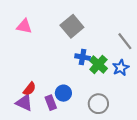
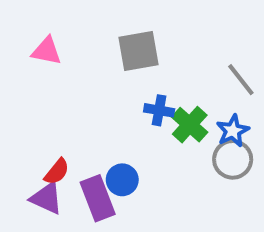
gray square: (72, 26) -> (139, 51), turned 30
purple rectangle: (51, 103) -> (98, 198), size x1.5
gray circle: (98, 104) -> (233, 159), moved

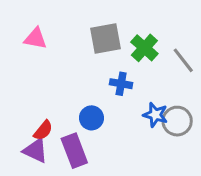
green cross: (190, 125) -> (144, 48), moved
blue star: (233, 131) -> (155, 115), moved, turned -30
blue circle: (122, 180) -> (91, 118), moved

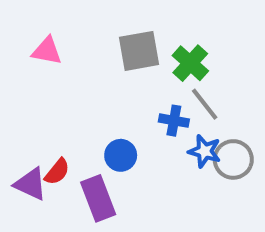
gray line: (183, 60) -> (205, 104), moved
blue cross: (121, 84) -> (174, 121), moved
purple triangle: (35, 151) -> (31, 184), moved

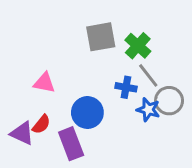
pink triangle: (47, 51) -> (44, 83), moved
blue circle: (121, 155) -> (87, 113), size x1.4
gray circle: (233, 159) -> (169, 101), moved

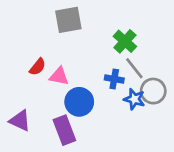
gray square: (101, 37) -> (68, 20), moved
pink triangle: (44, 83) -> (59, 76), moved
red semicircle: (41, 124) -> (38, 67), moved

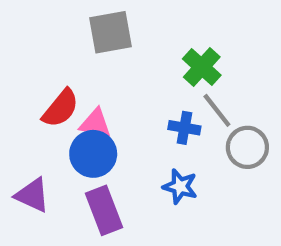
red semicircle: (38, 67) -> (61, 108), size x1.4
blue star: (134, 99) -> (180, 186), moved
blue circle: (79, 102) -> (93, 154), moved

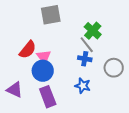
gray line: (217, 110) -> (87, 45), moved
pink triangle: (95, 123) -> (44, 57), turned 42

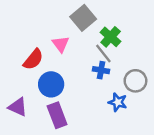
gray square: (51, 15) -> (83, 18), moved, turned -30
pink triangle: (44, 57) -> (61, 44), moved
blue star: (83, 86) -> (118, 102), moved

